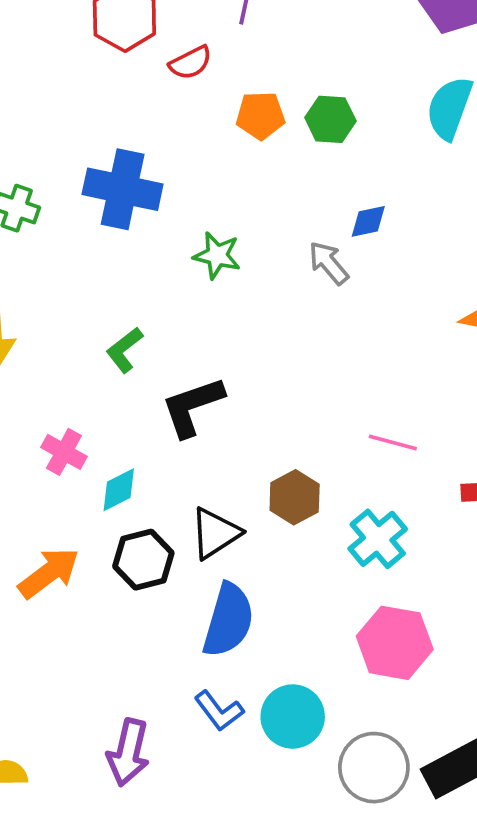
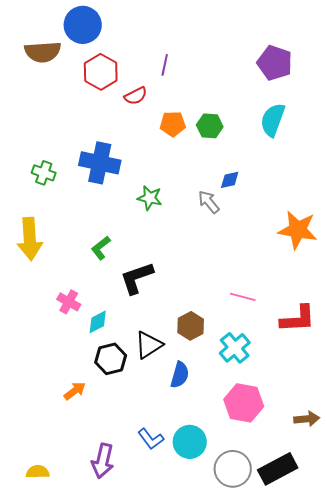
orange arrow: (49, 573) -> (75, 391), moved, size x0.7
blue semicircle: (228, 620) -> (180, 375), moved, size x0.7

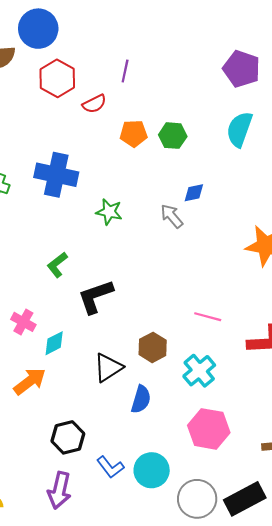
black hexagon: (111, 359) -> (68, 437), moved
orange arrow: (75, 391) -> (30, 381), moved, size x1.4

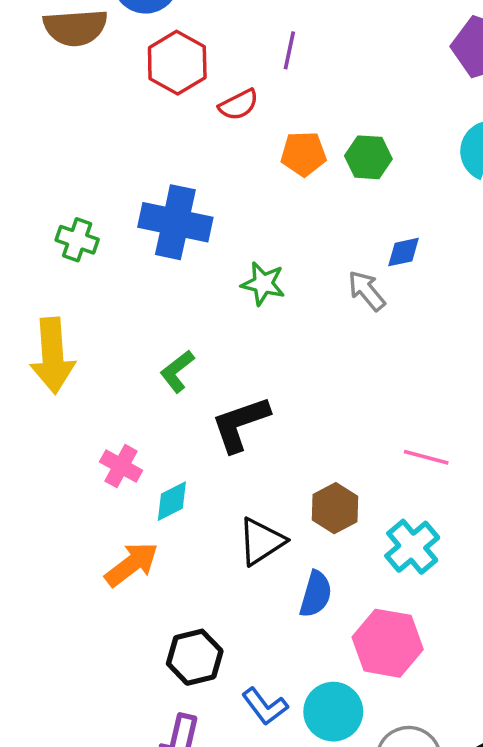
pink hexagon: (209, 429) -> (388, 643), moved

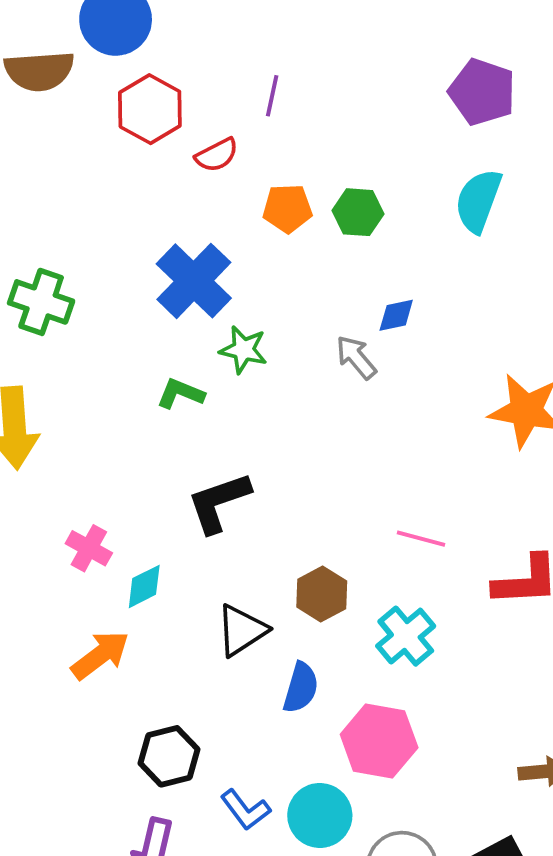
blue cross: (175, 222) -> (194, 281), moved, turned 32
green cross: (77, 240) -> (41, 302), size x1.4
green L-shape: (177, 371) -> (180, 394), moved, turned 60

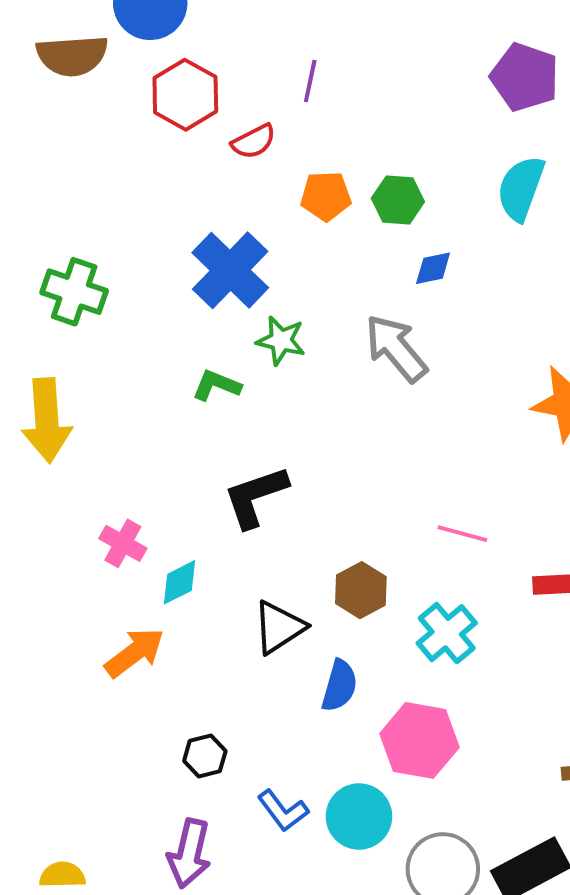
blue diamond: (396, 315) -> (433, 268), moved
gray arrow: (356, 357) -> (396, 348), size x1.5
black hexagon: (169, 756) -> (205, 756), size x0.7

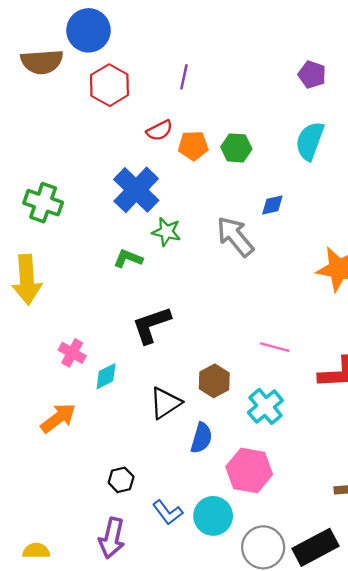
purple pentagon: (525, 77) -> (312, 75), size x0.7
red semicircle: (254, 141) -> (160, 130), moved
blue diamond: (433, 268) -> (272, 205), moved
orange arrow: (135, 653) -> (58, 418), moved

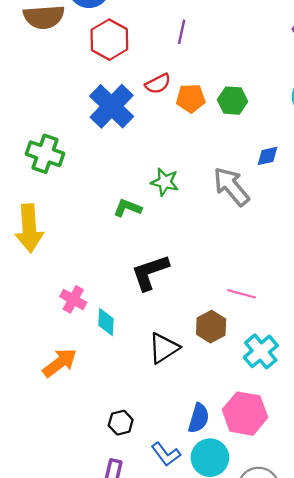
blue cross: (136, 190) -> (112, 106), moved
pink line: (275, 347) -> (242, 294), moved
cyan diamond: (106, 376) -> (106, 322), turned -60
blue semicircle: (201, 438) -> (199, 418), moved

